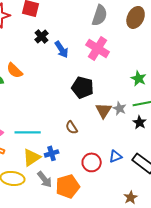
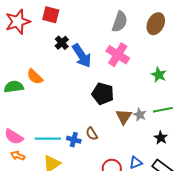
blue arrow: (62, 49) -> (82, 56), size x1.4
green star: (139, 78) -> (159, 75), moved
black star: (140, 122) -> (161, 138), moved
blue cross: (52, 153) -> (74, 140), moved, turned 32

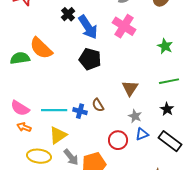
orange semicircle: (35, 77) -> (41, 48), size x1.4
black pentagon: (103, 94) -> (90, 59), moved
gray star: (140, 115) -> (135, 116), moved

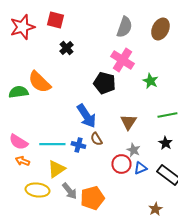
blue arrow: (88, 27) -> (86, 116), moved
green star: (165, 46) -> (150, 81), moved
black pentagon: (90, 59) -> (104, 83), moved
red circle: (118, 140) -> (121, 164), moved

